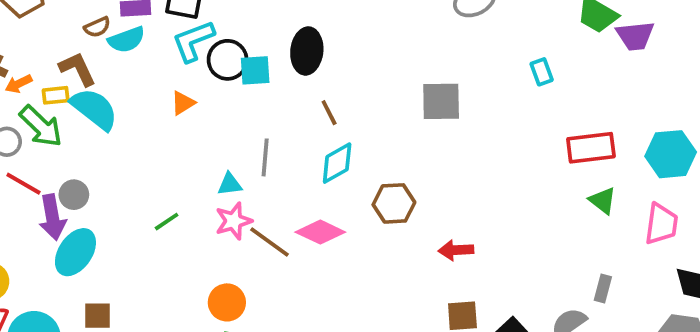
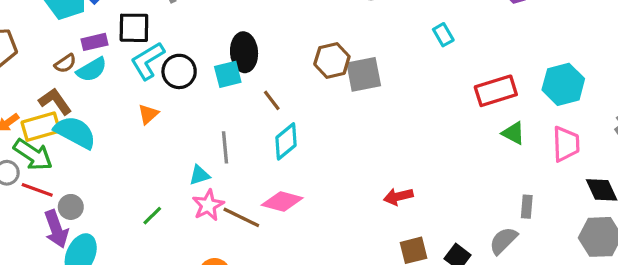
cyan square: (255, 70) -> (228, 74), moved
yellow rectangle: (56, 95) -> (41, 127), size x1.6
red line: (23, 184) -> (37, 190), moved
brown hexagon: (394, 203) -> (332, 60), moved

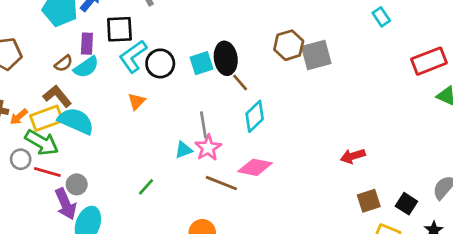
purple rectangle: (95, 42) -> (87, 44), turned -70
black ellipse: (244, 52) -> (226, 58), moved
pink star: (208, 205) -> (208, 148), moved

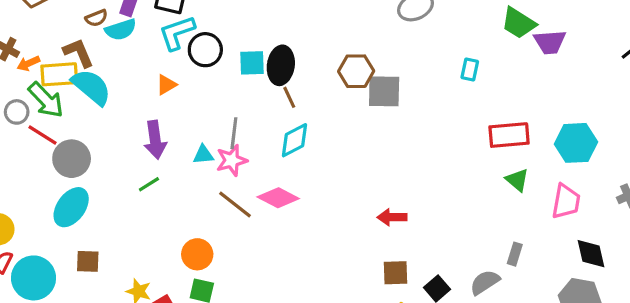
cyan rectangle: (381, 17) -> (470, 70), turned 30
gray circle: (77, 184) -> (72, 159), size x1.5
purple arrow: (66, 204) -> (155, 140), moved

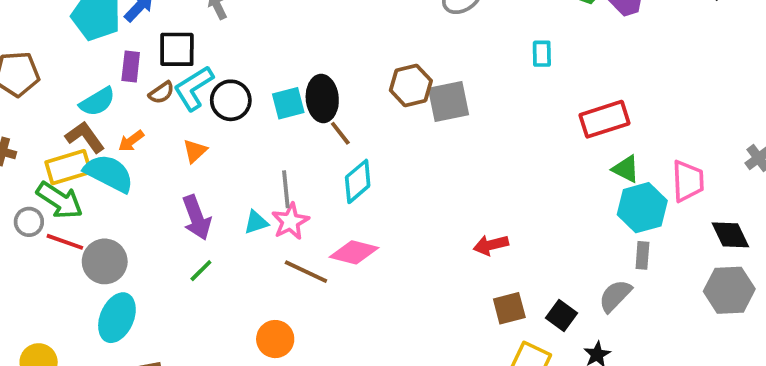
brown semicircle: (96, 18) -> (161, 93), moved
cyan semicircle: (121, 30) -> (97, 102), moved
orange arrow: (28, 63) -> (131, 141), moved
cyan hexagon: (576, 143) -> (642, 208), moved

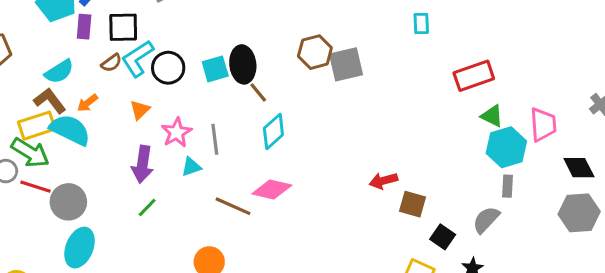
purple rectangle: (131, 67) -> (84, 27), moved
purple arrow: (197, 218) -> (143, 164), turned 30
pink star: (290, 221) -> (177, 132), moved
brown square: (509, 308) -> (412, 204), moved, turned 32

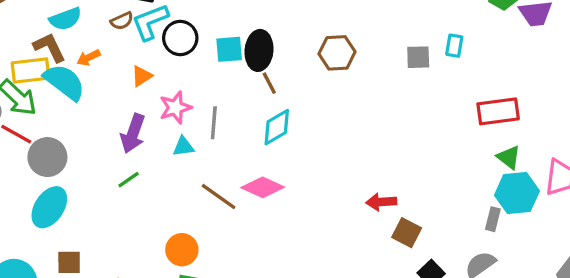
gray square: (346, 64) -> (418, 57), moved, size x0.7
gray rectangle: (507, 186) -> (493, 219), moved

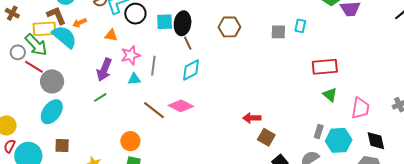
orange triangle: (142, 76) -> (111, 35), turned 40
cyan hexagon: (517, 193) -> (339, 140), moved

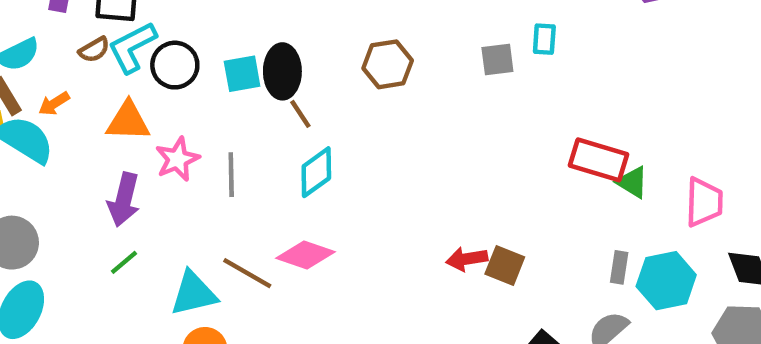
orange triangle: (111, 35) -> (128, 121), size x1.5
red rectangle: (325, 67) -> (599, 160), moved, turned 30
cyan triangle: (134, 79) -> (194, 293), moved, size x1.6
brown square: (266, 137) -> (505, 266), moved

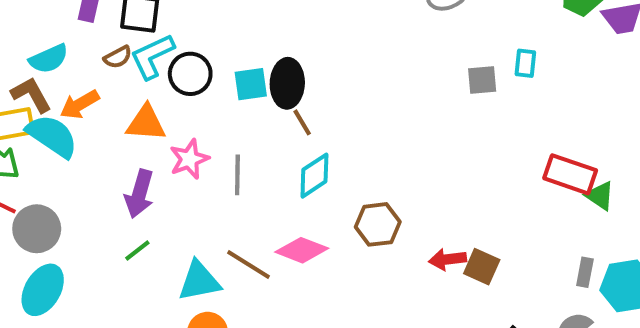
brown hexagon: (388, 64) -> (378, 224), moved
orange arrow: (54, 104) -> (80, 104), size x1.4

